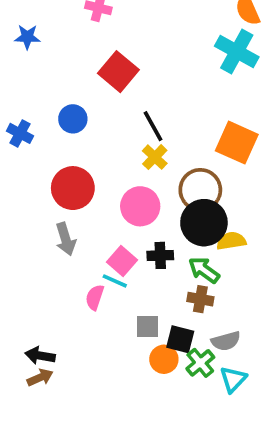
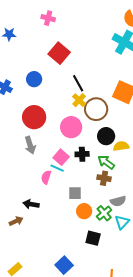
brown circle: (200, 190) -> (96, 109), moved
black circle: (204, 223) -> (106, 136), size x0.7
black square: (180, 339) -> (93, 238), moved
black arrow: (40, 356) -> (31, 204), moved

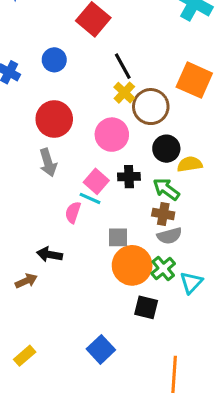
gray semicircle: (118, 201) -> (169, 236), moved
orange circle: (84, 211) -> (132, 265), size x1.6

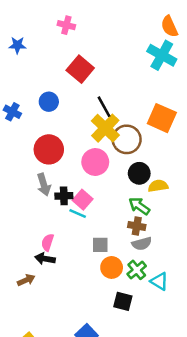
yellow cross: (124, 93) -> (105, 128), size x1.6
black cross: (129, 177) -> (64, 196), moved
pink semicircle: (73, 212) -> (48, 242), moved
orange circle: (132, 265) -> (112, 267), size x0.7
cyan triangle: (191, 282) -> (159, 281), turned -42

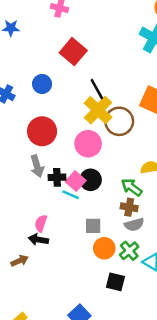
black circle: (139, 173) -> (91, 180), moved

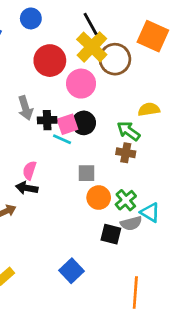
red circle: (42, 131) -> (50, 61), moved
pink square: (76, 181) -> (67, 124), turned 30
gray semicircle: (134, 225) -> (131, 223), moved

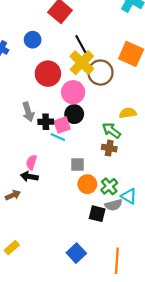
black circle: (84, 123) -> (74, 114), moved
blue square: (72, 271) -> (76, 253), moved

